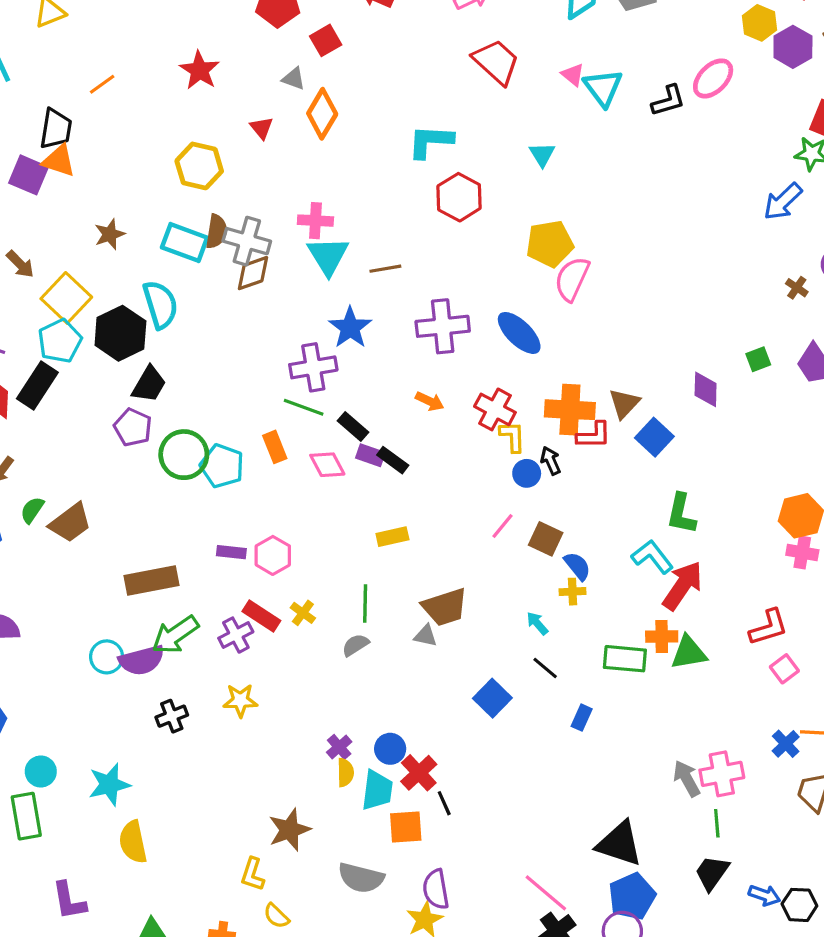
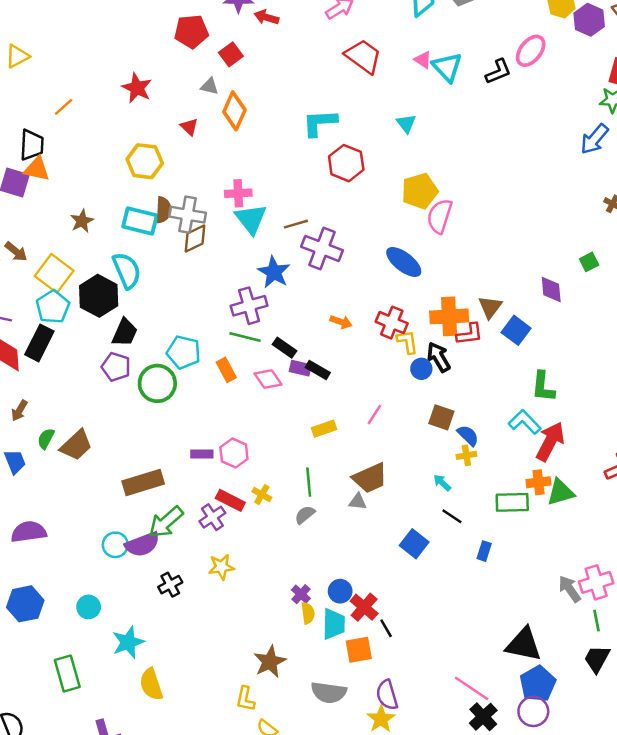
purple cross: (443, 326) -> (322, 248), moved, turned 33
black arrow: (551, 461) -> (439, 357), size x1.4
cyan pentagon: (222, 466) -> (184, 352), moved
pink line: (503, 526) -> (374, 415), moved
cyan circle: (41, 771) -> (89, 607), moved

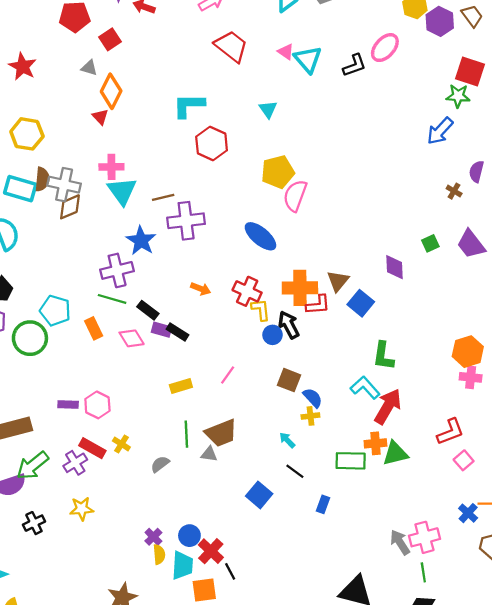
red triangle: (189, 127) -> (100, 117), moved
purple cross: (322, 248) -> (186, 221), turned -30
green line: (309, 482) -> (186, 434), moved

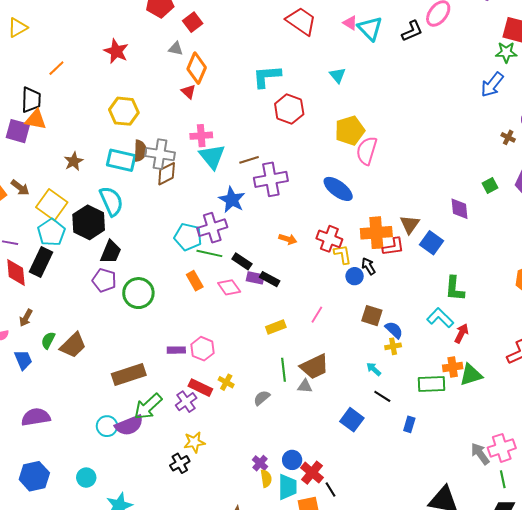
cyan pentagon: (55, 311) -> (188, 237), moved
black arrow: (289, 325) -> (368, 266), size x0.7
red arrow: (388, 406) -> (461, 333), size x0.6
black cross: (34, 523) -> (180, 463), moved

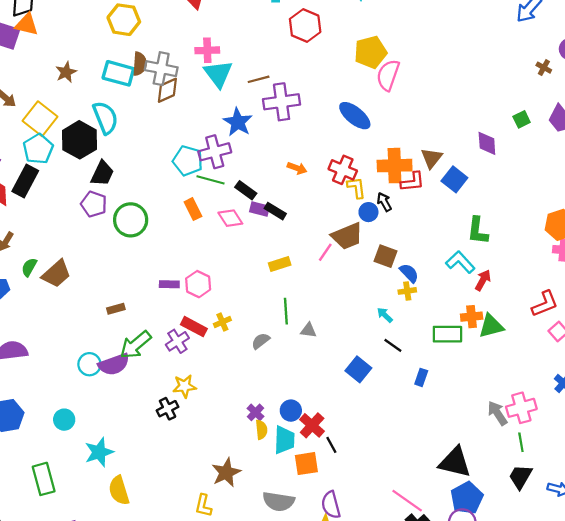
brown trapezoid: (315, 367) -> (347, 236), moved
brown rectangle: (129, 375) -> (116, 309), size x0.5
yellow cross: (226, 382) -> (222, 322), turned 35

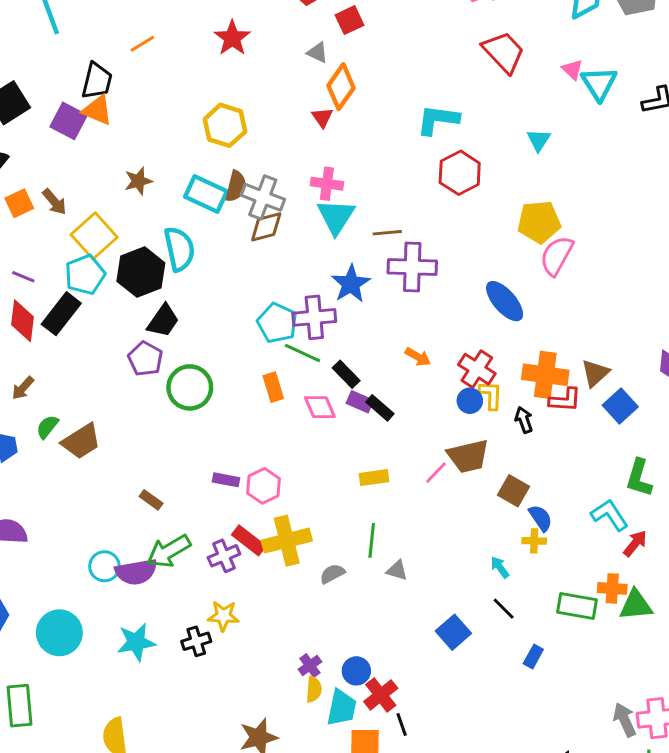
blue circle: (368, 212) -> (470, 401), moved
brown rectangle: (116, 309) -> (151, 500), turned 42
yellow cross: (222, 322) -> (287, 541), size x2.0
cyan circle: (64, 420) -> (59, 633), size x1.6
cyan star: (99, 452) -> (136, 642), moved

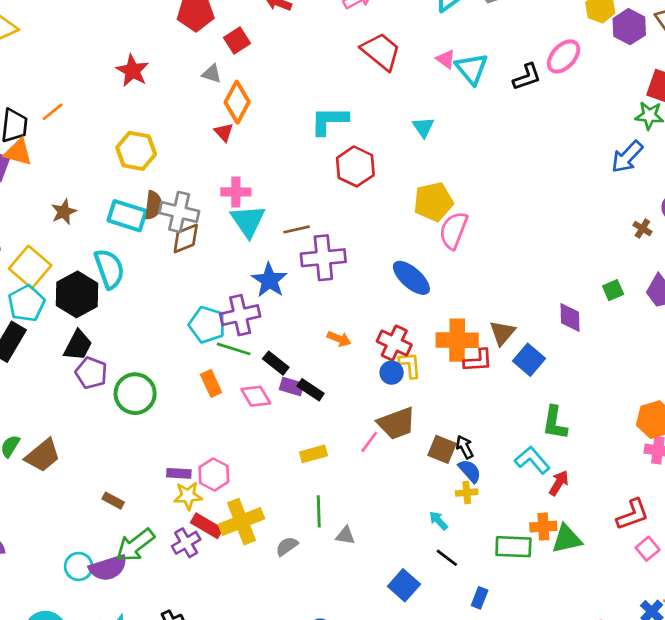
orange line: (142, 44) -> (53, 112), moved
black trapezoid: (163, 321) -> (78, 345), moved
black arrow: (524, 420) -> (465, 447), moved
yellow star: (223, 616) -> (188, 496), moved

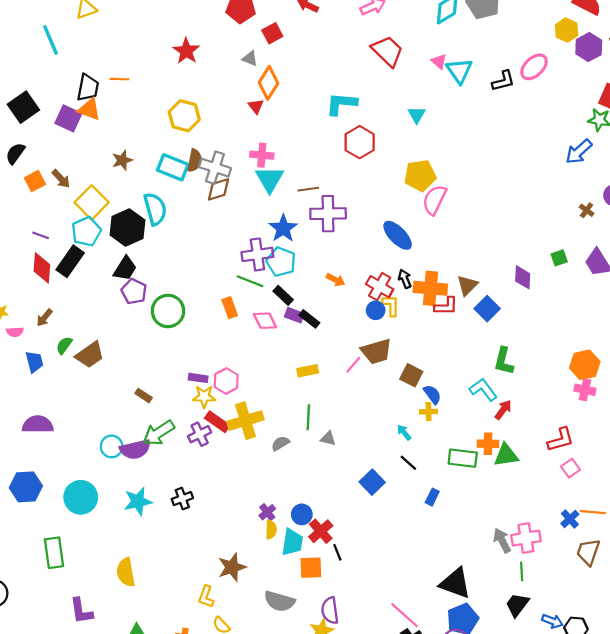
orange line: (53, 112) -> (119, 79), turned 36
cyan pentagon: (207, 325) -> (281, 262), moved
black arrow: (465, 447) -> (405, 279), moved

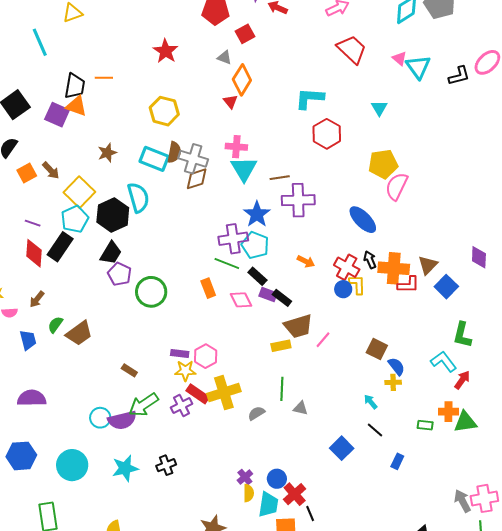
brown trapezoid: (376, 351) -> (298, 326), moved
green rectangle: (463, 458) -> (425, 425), size x0.6

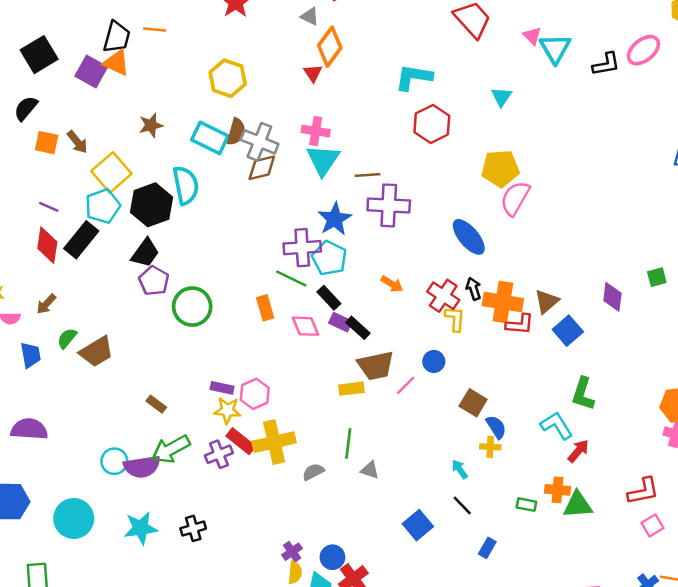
orange square: (27, 173) -> (47, 143), turned 36
blue circle: (343, 289) -> (434, 361), moved

